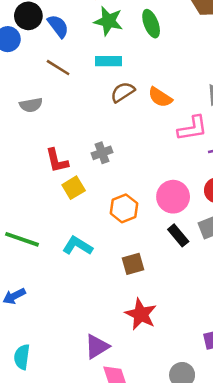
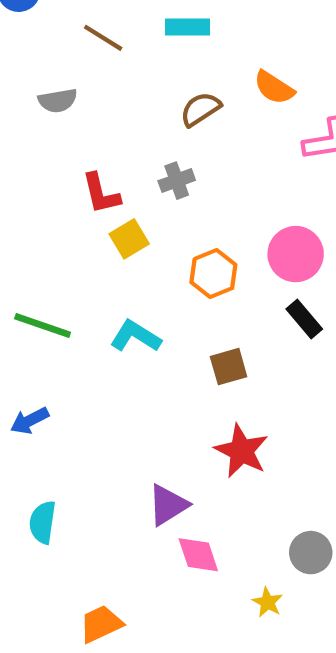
brown semicircle: (123, 92) -> (200, 109), moved

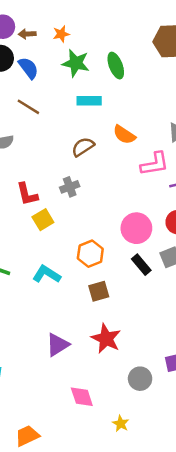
cyan rectangle: (187, 27) -> (89, 101), moved
orange hexagon: (213, 274) -> (90, 254), moved
purple triangle: (168, 505) -> (58, 345), moved
gray circle: (311, 553) -> (140, 379), moved

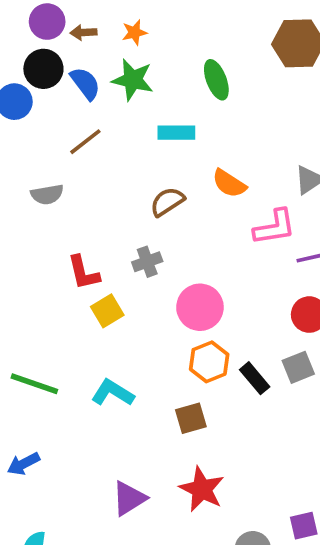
green star: (76, 63) -> (133, 80), moved
brown line: (28, 107) -> (85, 142), turned -70
pink circle: (136, 228) -> (200, 307), moved
orange hexagon: (90, 254) -> (209, 362), moved

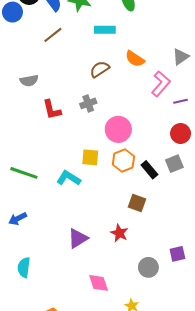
gray semicircle: (47, 194) -> (29, 81), moved
pink L-shape: (275, 227) -> (161, 84), turned -40
yellow square: (107, 311) -> (90, 157), moved, turned 36
brown square: (191, 418) -> (137, 203), moved, turned 36
red star: (202, 489) -> (119, 233), size x0.7

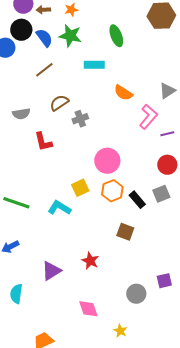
brown semicircle: (100, 69) -> (59, 103), moved
gray cross: (88, 103) -> (80, 119), moved
yellow square: (90, 157) -> (80, 188), turned -30
red star: (119, 233) -> (90, 261), moved
purple triangle: (78, 238) -> (51, 271), moved

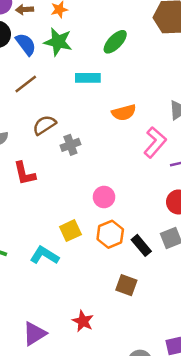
green ellipse: (116, 36) -> (115, 42), turned 65
orange semicircle: (123, 93) -> (124, 113), turned -48
pink circle: (107, 161) -> (104, 197), size x0.7

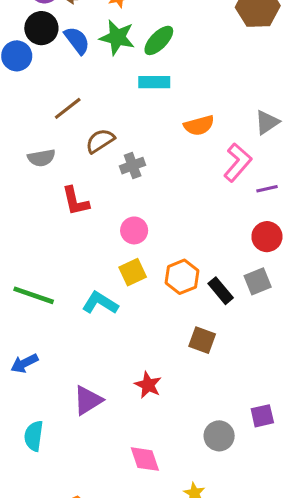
green ellipse: (115, 42) -> (159, 40), moved
brown line: (26, 84) -> (68, 108), moved
pink circle: (104, 197) -> (134, 230), moved

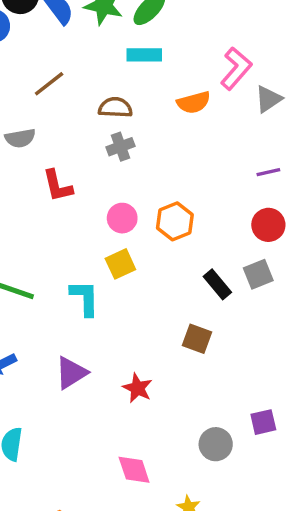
brown semicircle: (100, 141) -> (115, 108), moved, turned 36
pink L-shape: (238, 162) -> (236, 68), moved
orange hexagon: (182, 277) -> (175, 221), moved
cyan L-shape: (100, 303) -> (85, 298), turned 57
purple triangle: (88, 400) -> (71, 373), moved

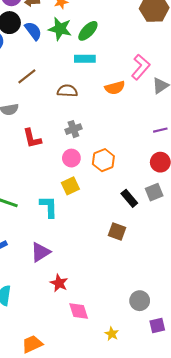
gray cross: (120, 147) -> (73, 129), moved
red star: (137, 388) -> (59, 283), moved
purple square: (263, 422) -> (157, 325), moved
gray circle: (216, 444) -> (140, 301), moved

